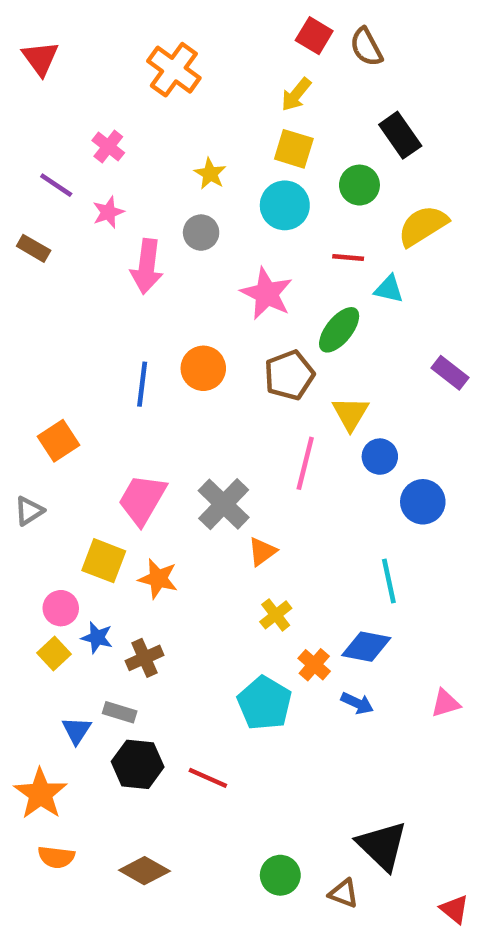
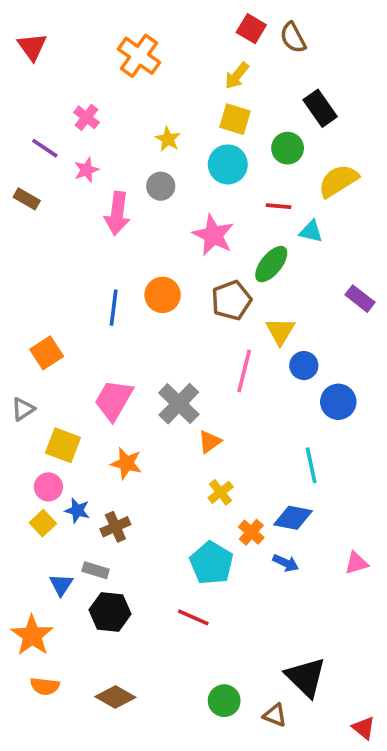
yellow square: (104, 561) -> (63, 445), moved
red line: (208, 778) -> (193, 617), moved

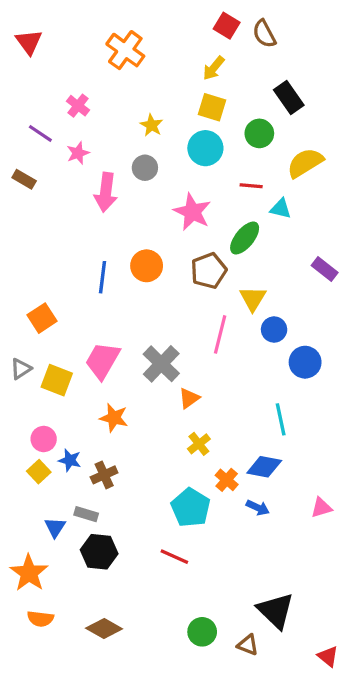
yellow square: (63, 445) -> (57, 380), moved

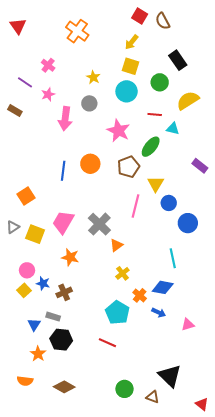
pink triangle: (321, 508) -> (188, 325), moved
orange star: (29, 573) -> (38, 354), moved, size x0.7

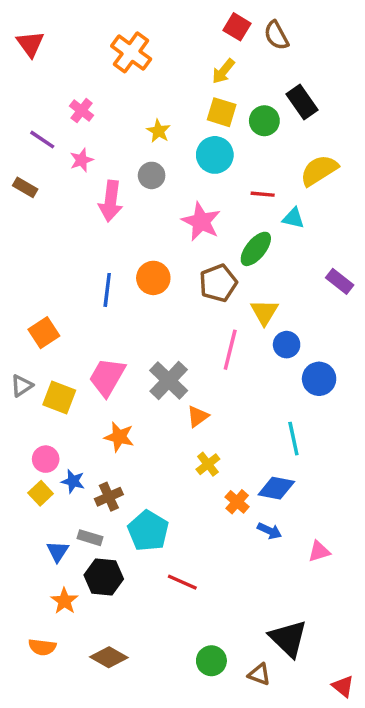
green circle: (160, 82) -> (264, 121), moved
cyan pentagon: (117, 313) -> (148, 531), moved

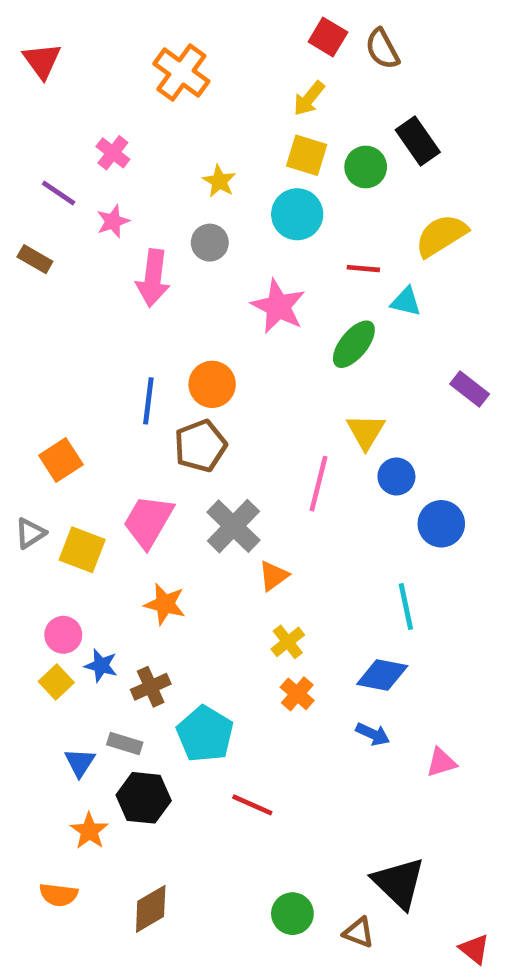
brown pentagon: (218, 283) -> (200, 446), moved
orange cross: (237, 502) -> (297, 694), moved
brown diamond: (109, 657) -> (151, 909), turned -60

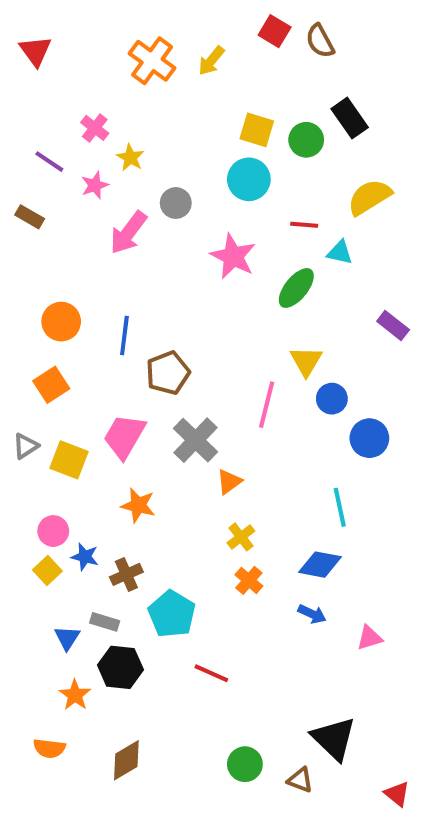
yellow arrow: (309, 98) -> (211, 61), moved
yellow star: (219, 181) -> (130, 158), moved
pink arrow: (153, 278) -> (128, 233), turned 30
orange circle: (212, 384) -> (61, 322), moved

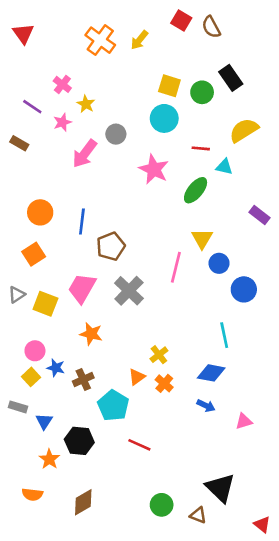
orange triangle: (229, 482) -> (137, 377), moved
gray rectangle: (105, 622) -> (18, 407), moved

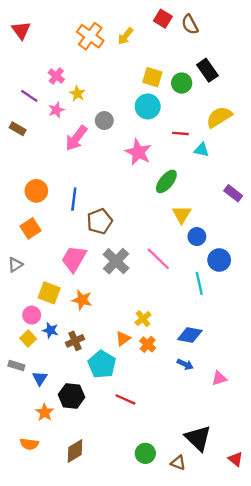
green ellipse: (196, 190) -> (166, 181), moved
pink line: (176, 267) -> (158, 259), moved, turned -60
yellow square: (45, 304) -> (49, 293), moved
cyan line: (224, 335) -> (199, 283), moved
red triangle: (262, 524) -> (236, 459), moved

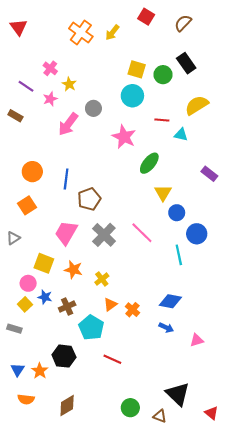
brown semicircle: (190, 24) -> (183, 23), moved, turned 72
yellow cross: (143, 319) -> (102, 279), moved
blue triangle: (40, 378) -> (18, 370), moved

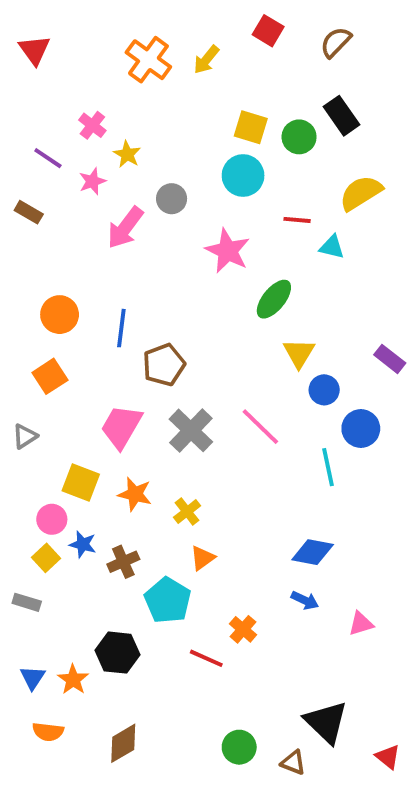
purple rectangle: (209, 174) -> (390, 359), moved
orange cross: (132, 310) -> (243, 629), moved

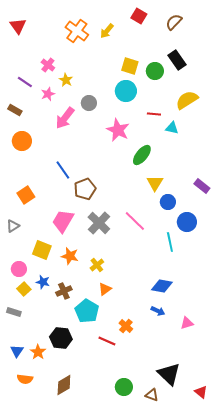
orange circle: (60, 315) -> (22, 141), moved
blue line: (121, 328) -> (63, 170), turned -42
pink circle: (52, 519) -> (19, 269), moved

